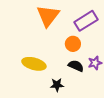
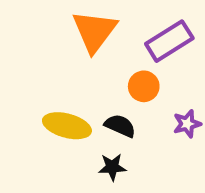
black semicircle: (76, 66) -> (120, 126), moved

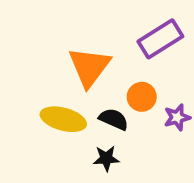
orange triangle: (95, 31) -> (89, 67), moved
orange circle: (144, 86) -> (142, 97), moved

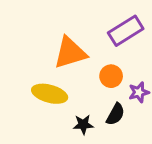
orange triangle: (89, 67) -> (70, 53), turned 36
black semicircle: (114, 119) -> (115, 114), moved, turned 95

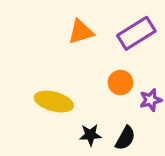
orange triangle: (70, 53) -> (81, 32), moved, size x0.7
black semicircle: (115, 114) -> (125, 138), moved

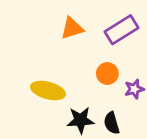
black star: (90, 135) -> (80, 120), size x1.4
black semicircle: (125, 138) -> (112, 123), turned 135

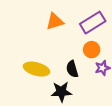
orange circle: (107, 74) -> (92, 50), moved
black semicircle: (112, 123) -> (72, 69), moved

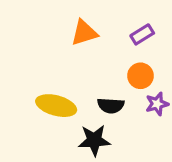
purple rectangle: (93, 23) -> (142, 34), size x0.6
black semicircle: (72, 69) -> (111, 106), turned -70

